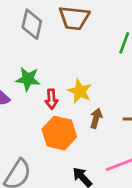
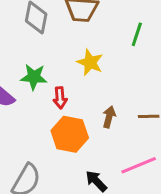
yellow star: (80, 91) -> (90, 62), moved

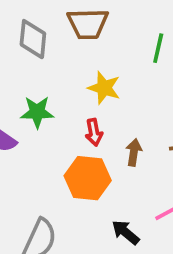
red arrow: (60, 98) -> (94, 132), moved

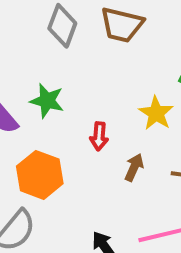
yellow star: (104, 88) -> (156, 113), moved
orange hexagon: (88, 178) -> (40, 175), moved

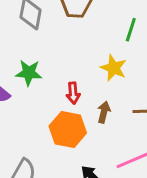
orange hexagon: (40, 175) -> (68, 129), moved

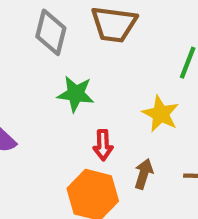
green star: (29, 73) -> (76, 94), moved

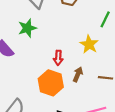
green star: (76, 94) -> (27, 28), moved, turned -30

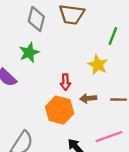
brown arrow: (78, 74) -> (88, 98), turned -112

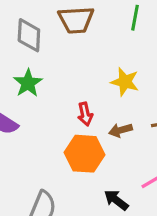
green line: (113, 36) -> (135, 18), moved

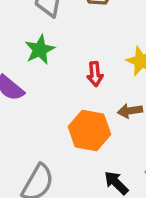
red arrow: (85, 114) -> (95, 74), moved

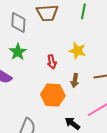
brown arrow: (130, 111) -> (75, 80), turned -64

